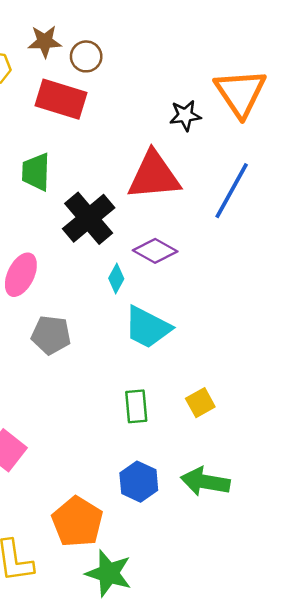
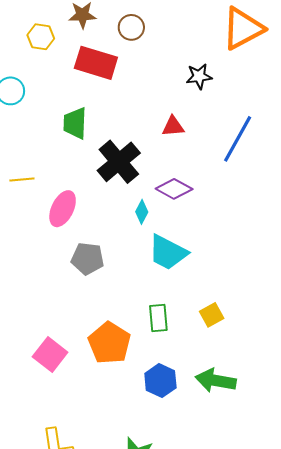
brown circle: (86, 56) -> (131, 27), moved
orange triangle: (240, 93) -> (243, 28), moved, turned 36
red triangle: (154, 176) -> (173, 126), size x0.5
orange pentagon: (77, 522) -> (109, 343), moved

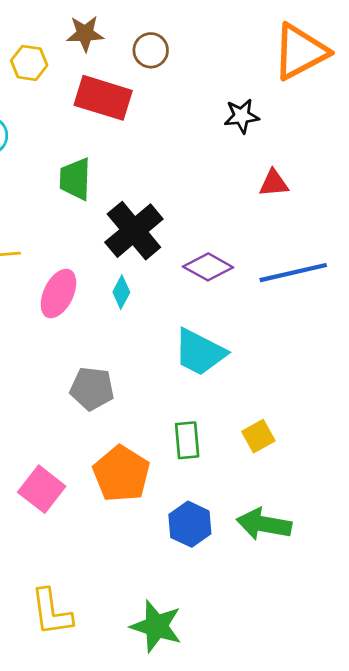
red triangle: (173, 126) -> (274, 183), moved
blue line: (238, 139) -> (293, 273), moved, turned 48
cyan diamond: (142, 212) -> (121, 292), moved
gray pentagon: (88, 259) -> (92, 389), moved

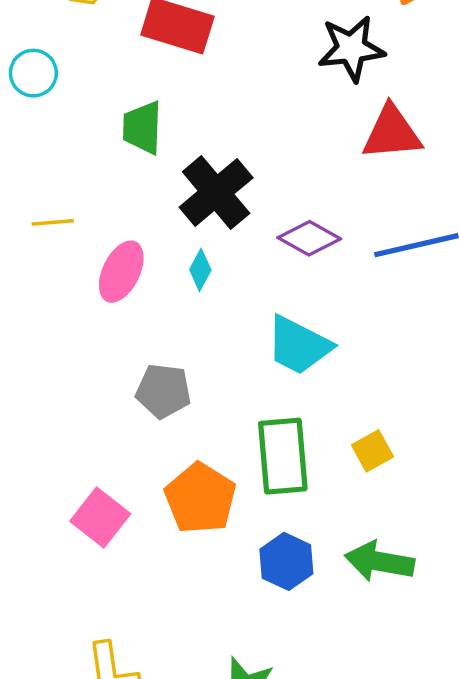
black star: (242, 116) -> (351, 48), size x1.5
red triangle: (274, 183) -> (392, 133), size x1.6
green rectangle: (187, 440) -> (283, 456), size x1.6

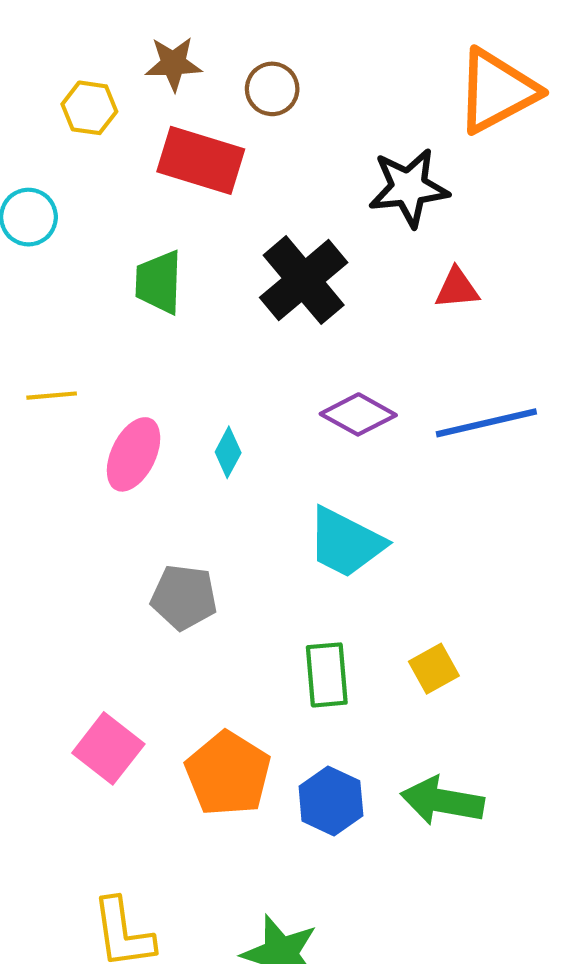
red triangle: (392, 133) -> (457, 288), size x0.6
black cross: (216, 193) -> (304, 280), moved
green rectangle: (283, 456) -> (327, 675), size x0.7
orange pentagon: (200, 498) -> (228, 774), moved

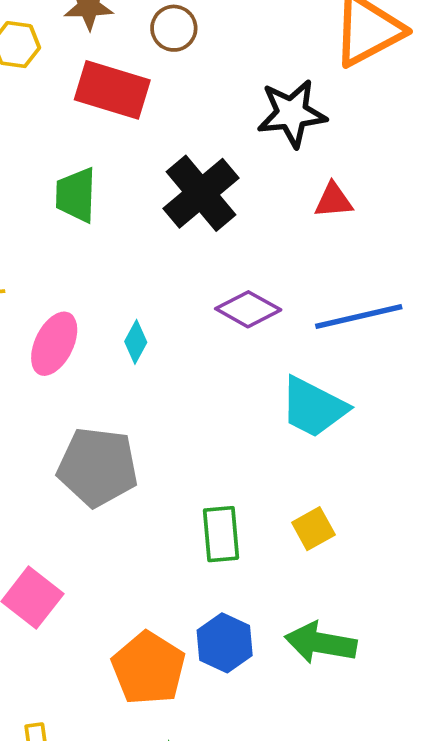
cyan trapezoid: (346, 543) -> (313, 407), moved
gray pentagon: (184, 597) -> (98, 467), size x1.4
orange pentagon: (228, 774) -> (148, 668), moved

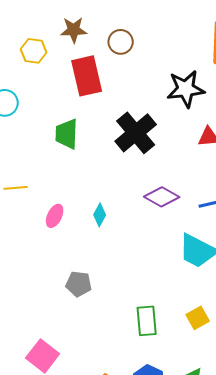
red rectangle: (112, 90) -> (87, 76), turned 60
pink ellipse: (54, 344) -> (55, 216), size x0.7
gray pentagon: (98, 467) -> (79, 284), size x0.6

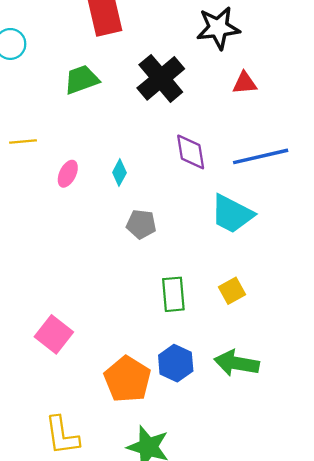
green trapezoid: (67, 134) -> (82, 80), turned 68
purple diamond: (162, 197) -> (191, 152), turned 52
gray pentagon: (79, 284) -> (141, 224), moved

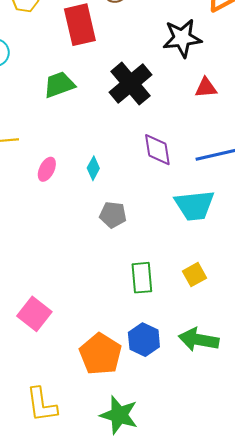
cyan trapezoid: (232, 214) -> (194, 205), turned -33

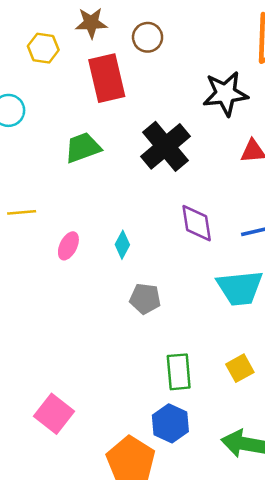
blue hexagon: (144, 340) -> (170, 423), moved

